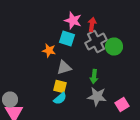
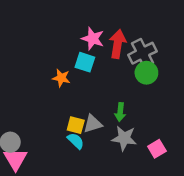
red arrow: (92, 24) -> (118, 44), size x1.5
gray cross: (96, 42) -> (143, 53), moved
gray triangle: (64, 68) -> (93, 124), moved
cyan semicircle: (60, 98) -> (76, 141), turned -96

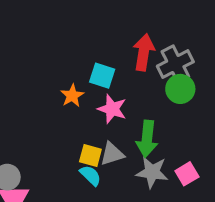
pink star: (93, 39) -> (112, 109), moved
orange star: (61, 78) -> (72, 96), turned 30
green arrow: (120, 112) -> (147, 139), size x1.5
pink square: (157, 149) -> (187, 174), moved

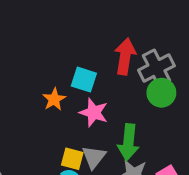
gray triangle: (112, 154) -> (94, 157), turned -35

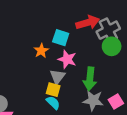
red arrow: (125, 56) -> (88, 23), turned 65
gray triangle: (94, 157) -> (57, 77), moved

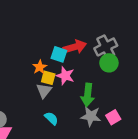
red arrow: (88, 23) -> (75, 47), moved
gray triangle: (57, 77) -> (44, 91), moved
yellow square: (53, 90) -> (48, 78), moved

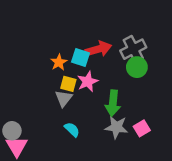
orange star: (40, 67) -> (59, 62), moved
pink star: (65, 76) -> (88, 82), turned 30

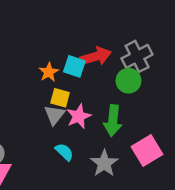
green circle: (137, 67) -> (129, 81), moved
pink star: (88, 82) -> (79, 116), moved
gray star: (116, 127) -> (104, 163), moved, turned 30
pink square: (142, 128) -> (147, 150), size x1.5

